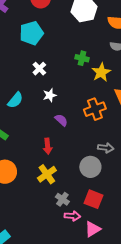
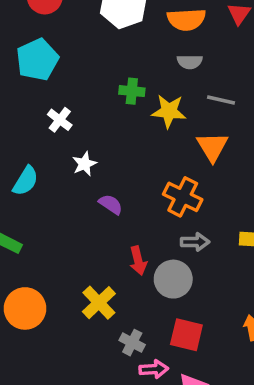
yellow star: (101, 72) -> (169, 111), turned -30
orange cross: (95, 109) -> (183, 197), moved, turned -35
red arrow: (48, 146) -> (138, 261), moved

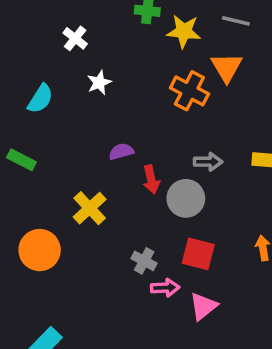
orange cross: (183, 197) -> (189, 91), moved
purple semicircle: (111, 204) -> (121, 152), moved, turned -50
yellow cross: (99, 303) -> (90, 208), moved
orange circle: (25, 308) -> (40, 250), moved

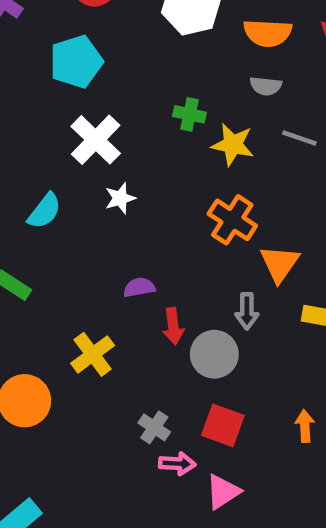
white cross: (75, 38) -> (96, 140), size x1.6
orange triangle: (227, 67) -> (279, 264), moved
gray arrow: (208, 162) -> (247, 311), turned 84

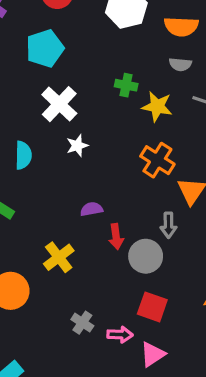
cyan semicircle: (44, 211) -> (23, 155), turned -36
gray cross: (154, 427) -> (82, 323), moved

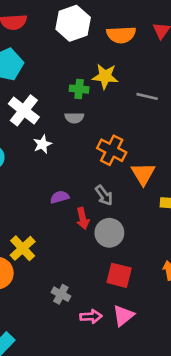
gray semicircle: (180, 64) -> (74, 118), moved
yellow star: (157, 106) -> (105, 76), moved
gray arrow: (168, 225) -> (104, 195), moved, turned -30
yellow cross: (59, 257) -> (23, 248), moved
pink arrow: (120, 335) -> (91, 316), moved

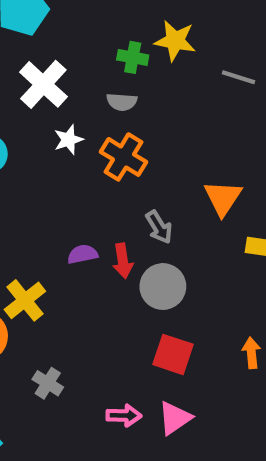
orange cross: (112, 150) -> (123, 157), moved
purple semicircle: (60, 197) -> (83, 254), moved
gray cross: (61, 294) -> (48, 383), moved

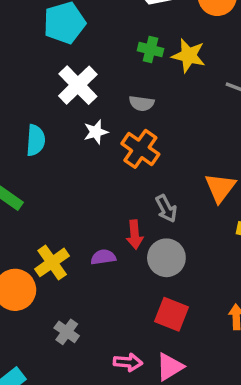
green cross: (133, 57) -> (150, 50), moved
purple semicircle: (83, 254) -> (103, 257), moved

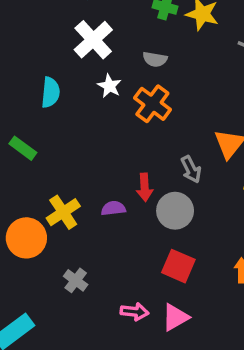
white star: (96, 132) -> (109, 86), turned -30
gray arrow: (166, 209) -> (191, 169), moved

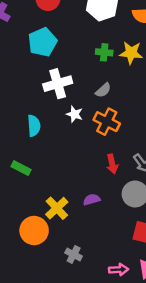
white cross: (93, 40) -> (58, 84), turned 36
gray semicircle: (155, 59) -> (103, 90), turned -42
red arrow: (145, 187) -> (112, 164), moved

